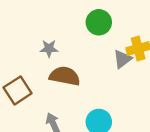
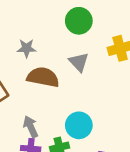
gray triangle: (122, 59) -> (79, 62), moved, turned -36

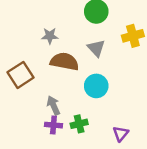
cyan circle: (79, 125) -> (96, 86), moved

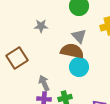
brown semicircle: (64, 62) -> (72, 51), moved

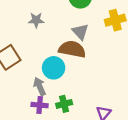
cyan circle: (79, 67) -> (54, 68), moved

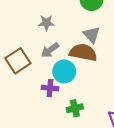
gray arrow: (40, 86) -> (50, 50), moved, turned -102
purple cross: (40, 105) -> (50, 88), moved

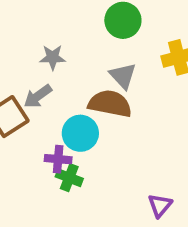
gray arrow: (50, 50) -> (38, 96), moved
green cross: (75, 108) -> (69, 178), moved, turned 35

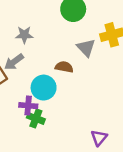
gray triangle: (123, 76) -> (86, 48), moved
brown semicircle: (110, 104) -> (64, 67), size x0.6

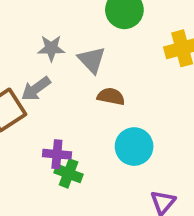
gray triangle: (86, 48) -> (92, 60), moved
cyan circle: (44, 88) -> (134, 147), moved

